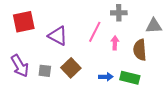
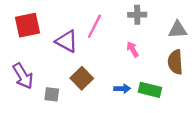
pink line: (95, 32) -> (94, 26), moved
pink arrow: (115, 43) -> (133, 49), turned -32
brown semicircle: (140, 50) -> (175, 62), moved
gray square: (45, 71) -> (52, 94), moved

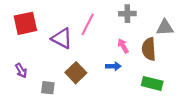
brown semicircle: (175, 62) -> (149, 49), moved
purple arrow: (23, 76) -> (21, 71), size x0.6
blue arrow: (122, 89) -> (113, 66), moved
green rectangle: (150, 90) -> (152, 83), moved

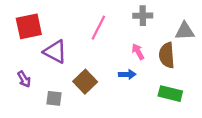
purple triangle: (62, 38) -> (55, 52), moved

